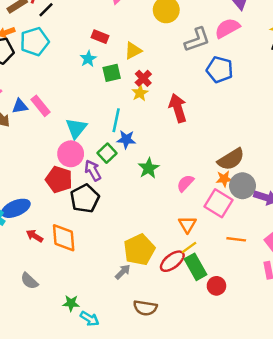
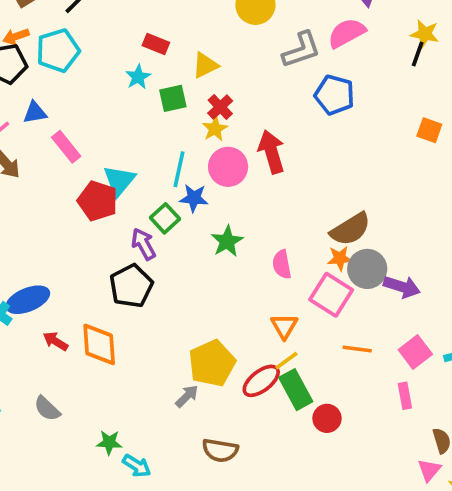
blue triangle: (20, 106) -> (35, 113), moved
pink circle: (71, 154) -> (228, 167), moved
red pentagon: (59, 180) -> (98, 201), moved
pink semicircle: (185, 183) -> (282, 264), turned -54

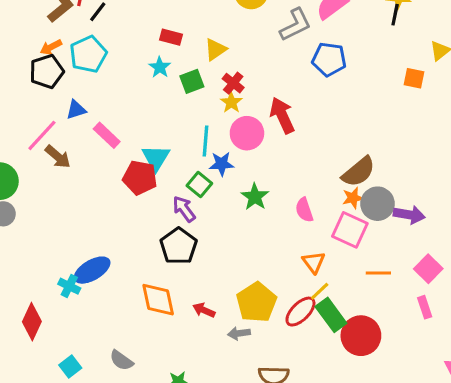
red arrow: (55, 341) -> (204, 310), moved
gray arrow: (187, 396) -> (239, 333), turned -135
red circle: (327, 418) -> (361, 336), size x1.6

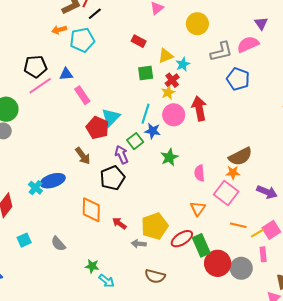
cyan star: (160, 67) -> (183, 64), moved
black pentagon: (47, 72) -> (35, 67), moved
brown arrow: (58, 157) -> (83, 156), moved
gray circle: (378, 204) -> (241, 268), moved
yellow line: (320, 291) -> (258, 233), moved

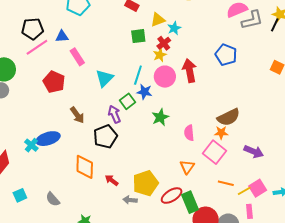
gray L-shape: (221, 52) -> (252, 20), moved
blue pentagon: (238, 79) -> (226, 55), moved
red pentagon: (97, 128) -> (54, 82), moved

